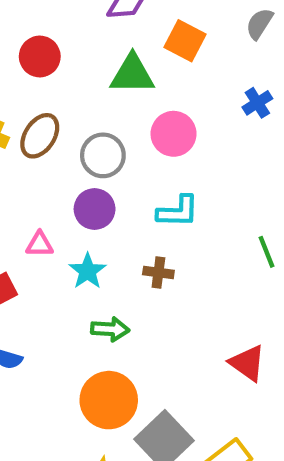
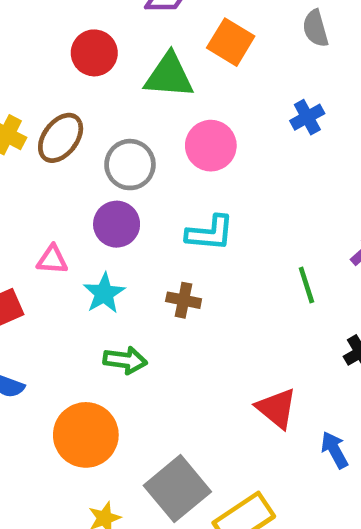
gray semicircle: (259, 24) -> (315, 28), turned -52
red circle: (40, 56) -> (94, 53), moved
orange circle: (109, 400) -> (86, 435), moved

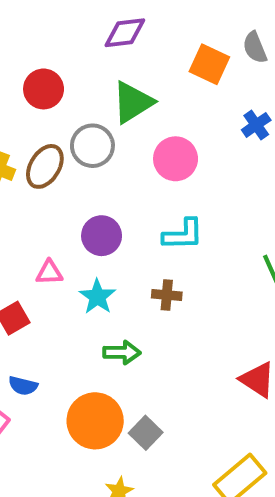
orange square: (231, 42) -> (209, 64), moved
red circle: (94, 53) -> (44, 89), moved
green triangle: (169, 76) -> (133, 102), turned -30
gray circle: (130, 165) -> (92, 146), moved
gray square: (177, 489) -> (146, 433), moved, size x0.6

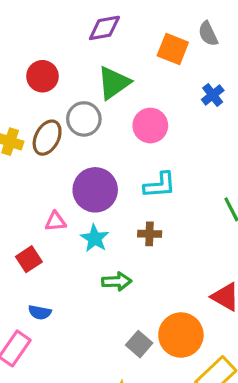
purple circle: (102, 236) -> (95, 190), size x1.4
orange circle: (95, 421) -> (181, 335), moved

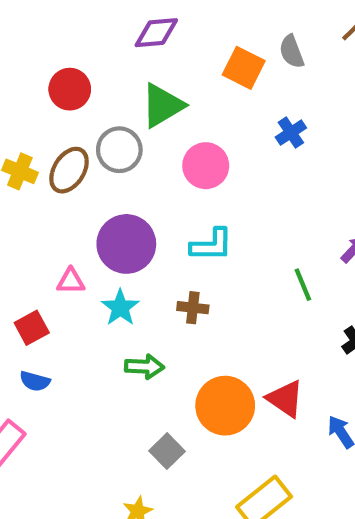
blue semicircle: (40, 312) -> (35, 381), moved
orange circle: (181, 335) -> (225, 406), moved

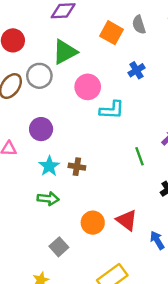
purple circle: (126, 244) -> (41, 129), size x0.7
cyan L-shape: (212, 245) -> (112, 110), moved
cyan star: (120, 308) -> (49, 166), moved
orange circle: (225, 406) -> (93, 223), size x0.7

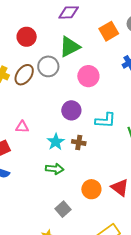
orange square: (111, 33) -> (109, 31), turned 30
cyan L-shape: (112, 110) -> (105, 120), moved
purple circle: (41, 129) -> (71, 110), moved

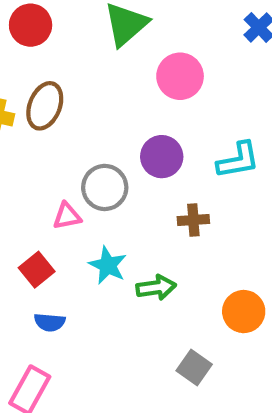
gray circle: (48, 66) -> (105, 187), moved
cyan star: (56, 142) -> (108, 265), moved

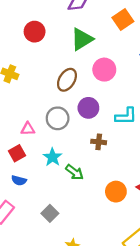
brown ellipse: (45, 106) -> (67, 80), moved
pink triangle: (67, 216) -> (28, 129), moved
green arrow: (156, 288) -> (75, 172), turned 36
gray square: (194, 368) -> (50, 213), moved

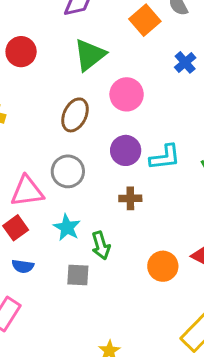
purple circle: (88, 108) -> (126, 150), moved
pink triangle: (28, 129) -> (27, 191), size x1.6
green arrow: (75, 172) -> (101, 245), turned 42
gray square: (50, 213) -> (78, 275), moved, turned -35

